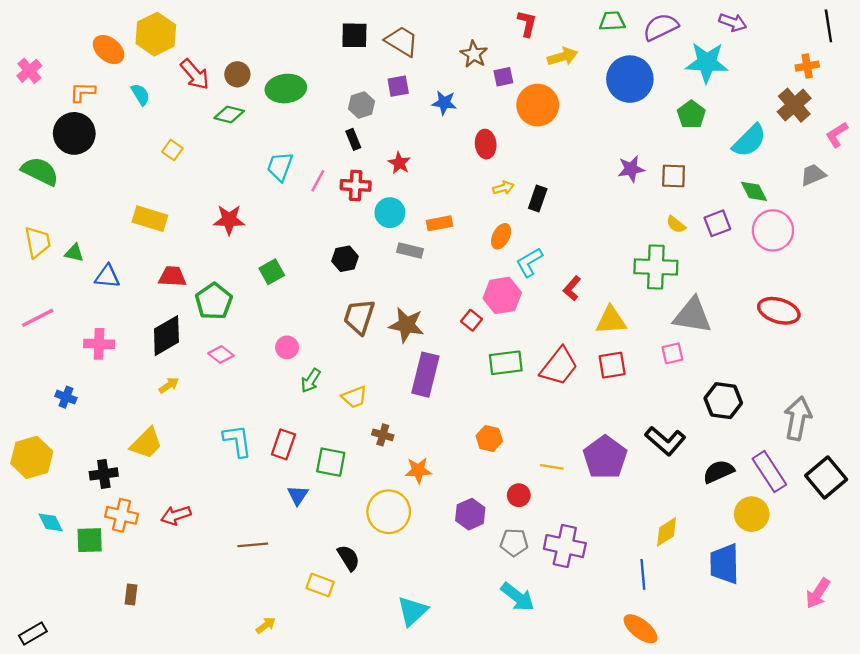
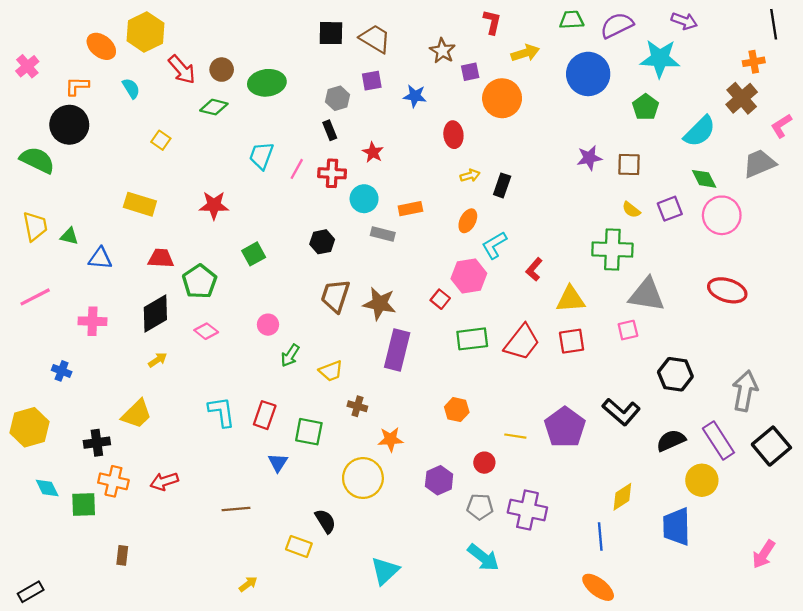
gray trapezoid: (813, 175) -> (759, 163), size x1.4

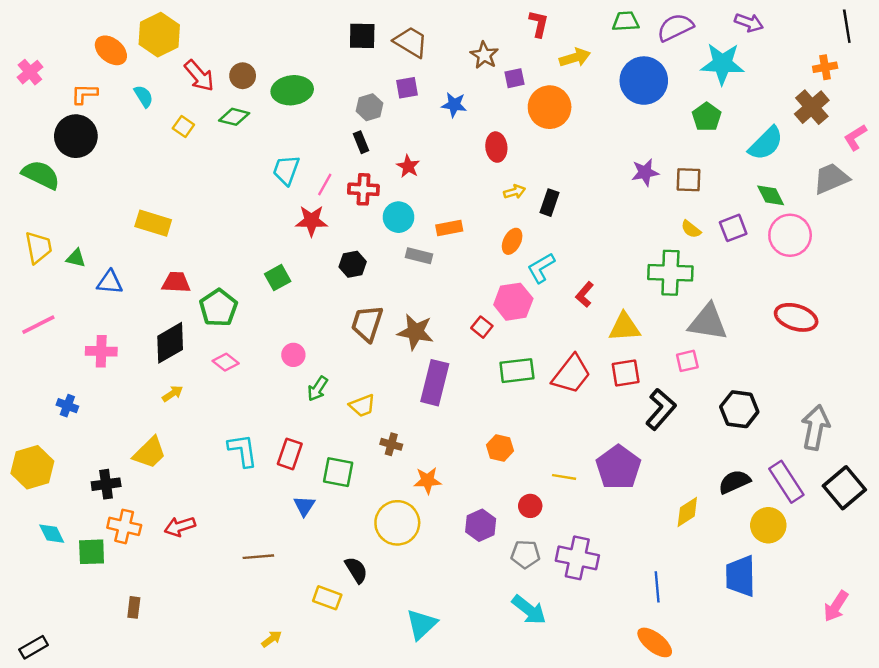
yellow square: (161, 140) -> (183, 126), moved
red star: (214, 205) -> (311, 221), moved
black L-shape: (621, 412) -> (661, 409), moved, turned -90
yellow diamond: (622, 497) -> (687, 512), moved

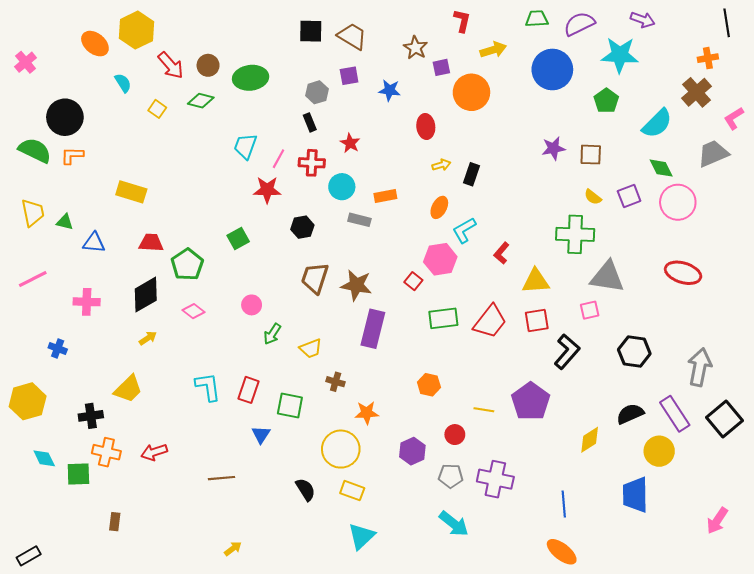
orange L-shape: (84, 94) -> (72, 156), moved
yellow rectangle: (327, 598) -> (352, 491), moved

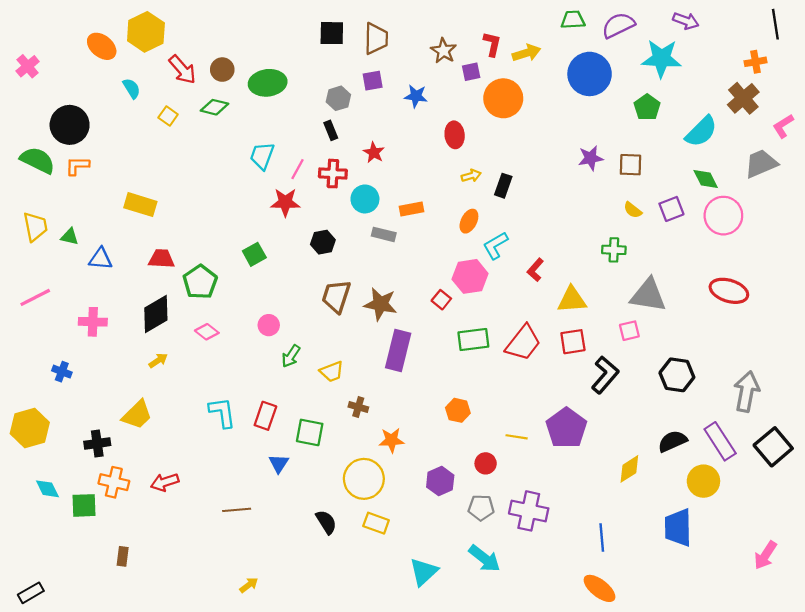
red L-shape: (462, 21) -> (492, 44), moved
brown trapezoid: (352, 36) -> (376, 39), turned 60
green cross: (575, 234) -> (614, 250), size x0.6
cyan triangle: (362, 536) -> (424, 572), moved

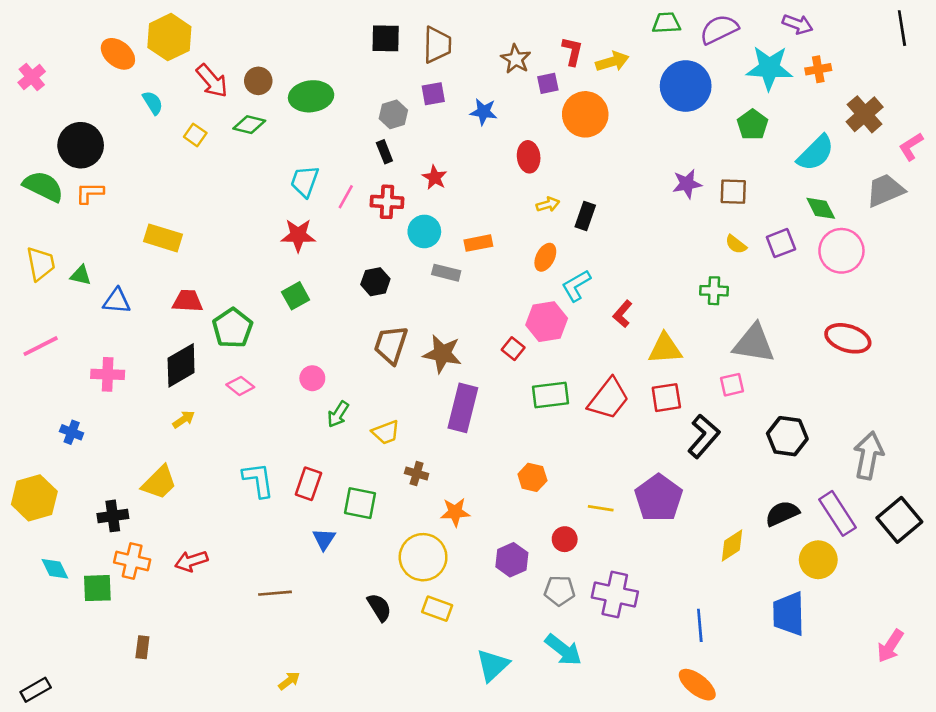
orange cross: (755, 62) -> (818, 69), moved
red star: (285, 202) -> (298, 235), moved

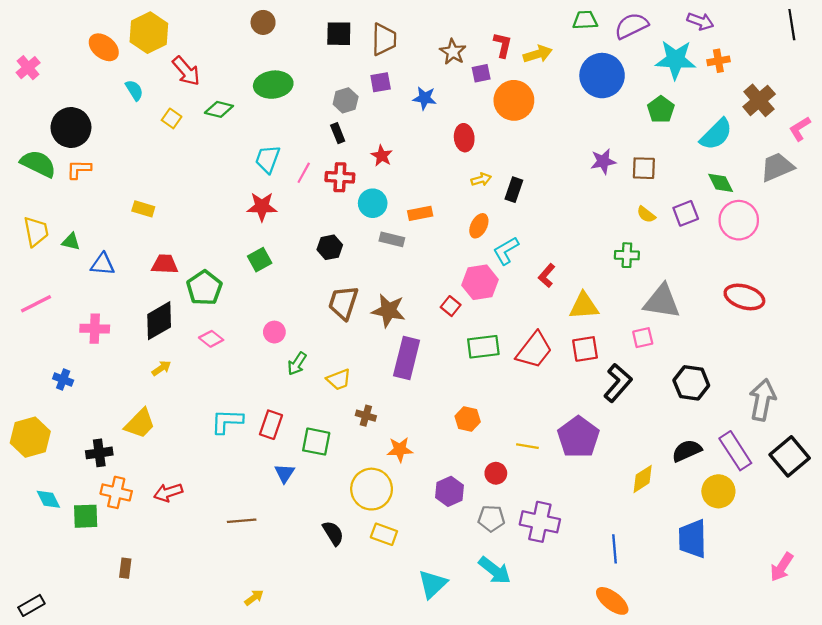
brown circle: (258, 81) -> (263, 22), moved
yellow rectangle: (163, 238) -> (143, 209), size x0.7
cyan L-shape: (258, 480) -> (227, 421), turned -80

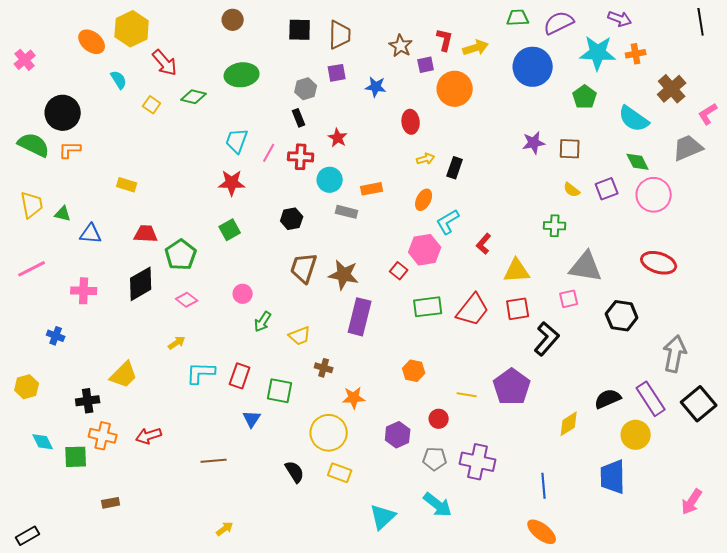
cyan semicircle: (716, 134) -> (634, 119), turned 80
yellow arrow: (161, 368) -> (177, 343), moved
black hexagon: (691, 383) -> (622, 316), moved
yellow hexagon: (30, 437) -> (27, 387), size x0.7
brown rectangle: (125, 568) -> (111, 503), turned 72

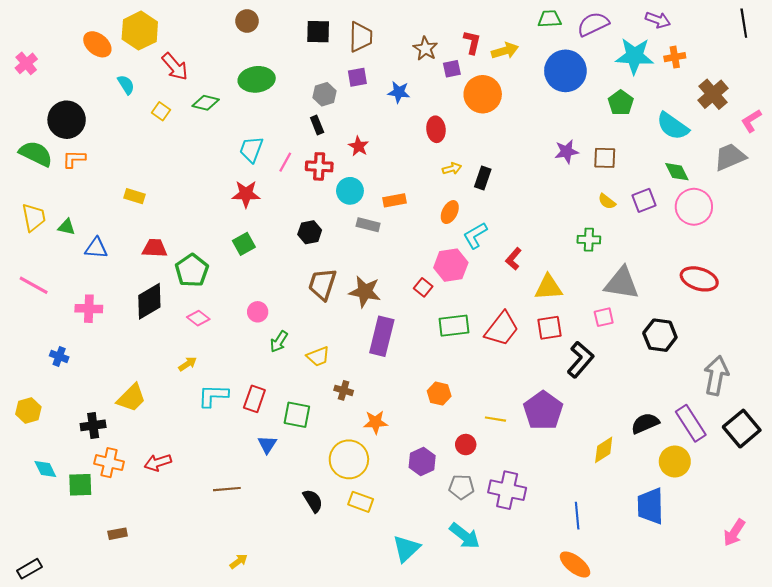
pink line: (32, 269) -> (34, 285), turned 56

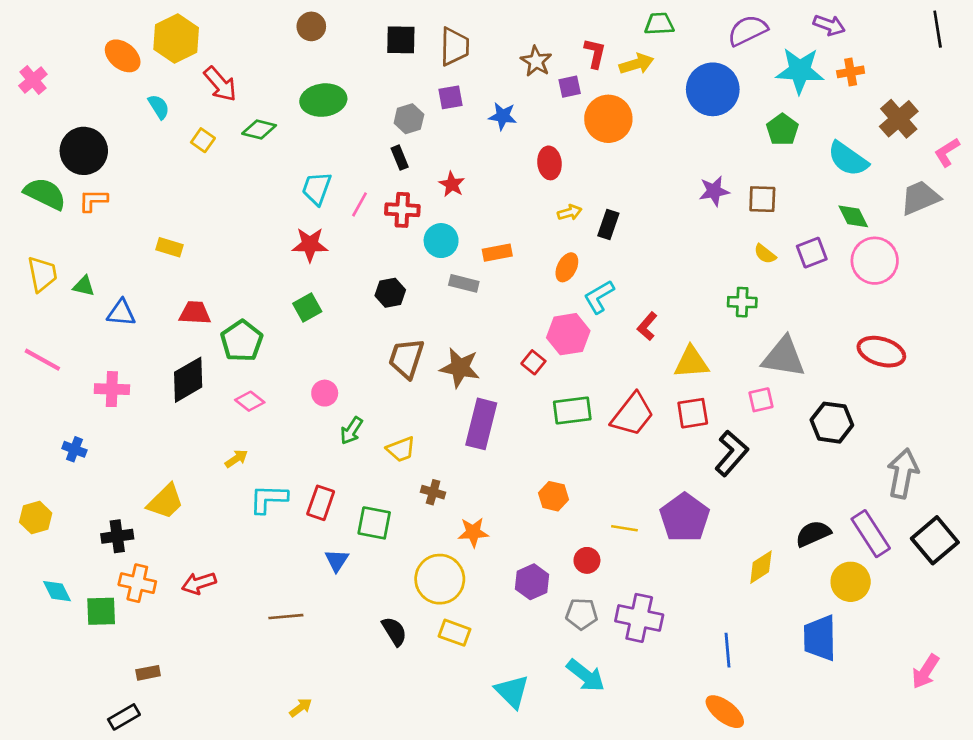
green trapezoid: (550, 19) -> (659, 24), moved
cyan triangle: (406, 549) -> (512, 692), turned -32
black rectangle: (29, 569) -> (124, 717), moved

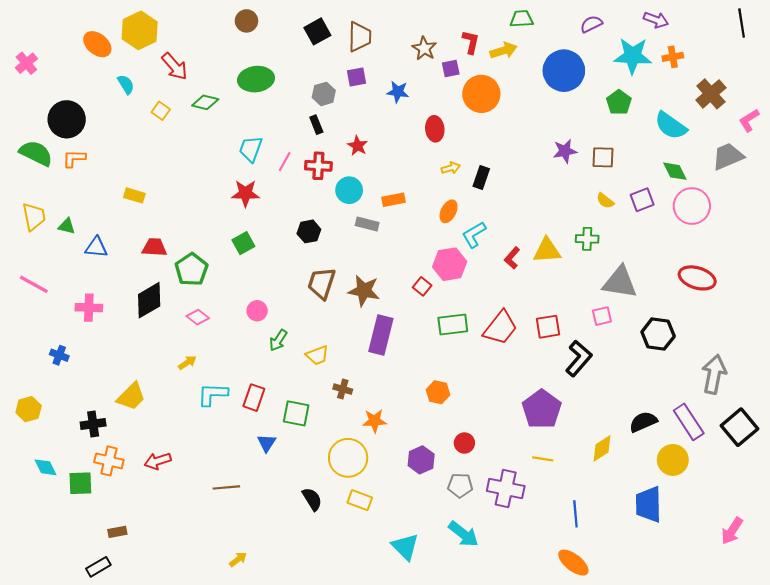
purple semicircle: (748, 30) -> (591, 24), size x0.7
black square: (401, 40) -> (317, 31), turned -30
yellow triangle: (691, 362) -> (547, 250), moved
yellow line: (624, 528) -> (543, 459), moved

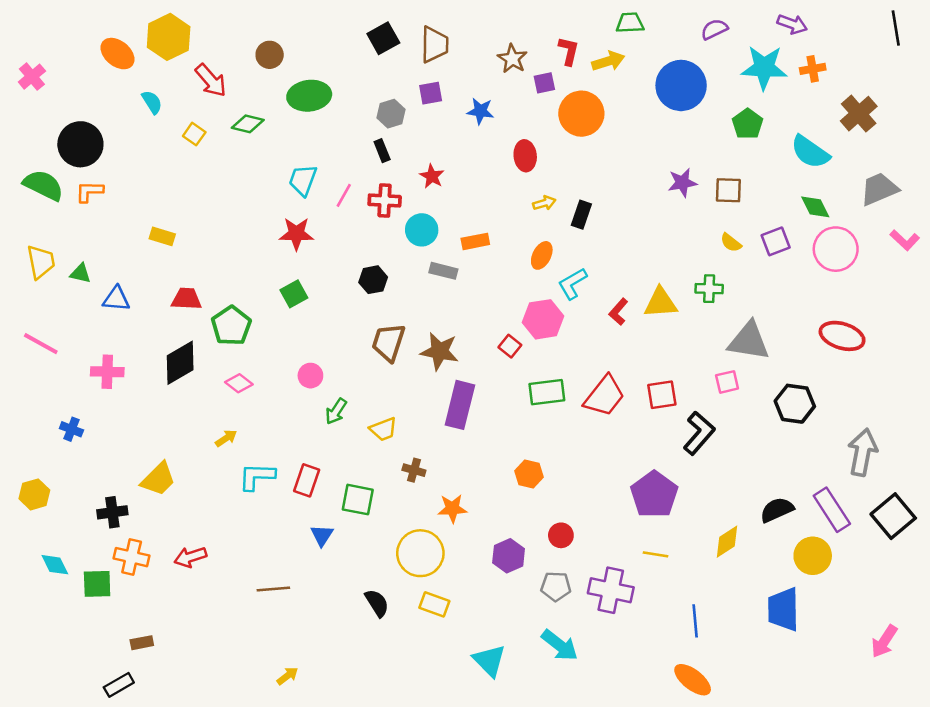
brown circle: (246, 21) -> (270, 55), moved
pink L-shape: (749, 120) -> (905, 240), moved, turned -105

